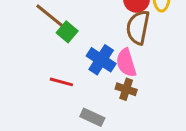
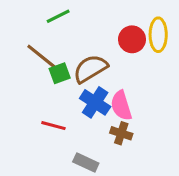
brown semicircle: (138, 27) -> (90, 69), moved, turned 48
green square: (67, 32) -> (60, 73), turned 30

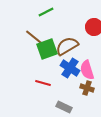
green square: (60, 73) -> (47, 49), size x1.5

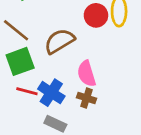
green square: (47, 49) -> (20, 61), moved
blue cross: (70, 68) -> (51, 93), moved

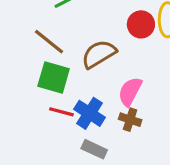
green square: (20, 61) -> (54, 77), turned 36
pink semicircle: (87, 74) -> (130, 91), turned 45

